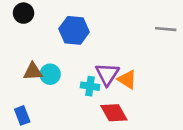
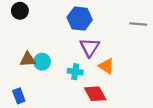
blue hexagon: (74, 30) -> (80, 19), moved
purple triangle: (107, 74) -> (90, 47), moved

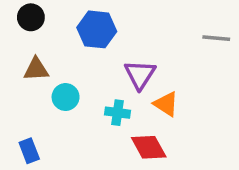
blue hexagon: (80, 19) -> (97, 29), moved
brown triangle: (28, 59) -> (36, 69), moved

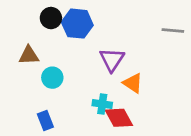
black circle: (31, 17) -> (51, 18), moved
cyan cross: (118, 113) -> (102, 104), moved
blue rectangle: (29, 151) -> (45, 121), moved

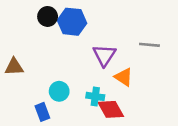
gray line: (173, 30) -> (149, 45), moved
brown triangle: (29, 55) -> (14, 67), moved
cyan circle: (52, 78) -> (59, 91), moved

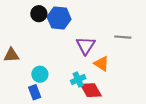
cyan circle: (59, 91) -> (40, 74), moved
cyan cross: (95, 96) -> (78, 80), turned -32

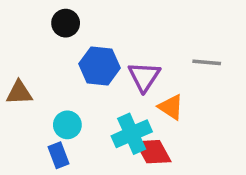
blue hexagon: (59, 18) -> (100, 66), moved
cyan cross: (78, 80) -> (132, 134), size x1.5

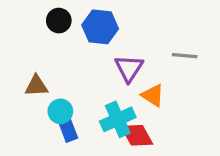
blue hexagon: (100, 66) -> (100, 27), moved
brown triangle: (19, 93) -> (36, 86), moved
blue rectangle: (58, 155) -> (68, 130), moved

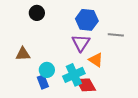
blue hexagon: (100, 27) -> (87, 20), moved
cyan circle: (60, 111) -> (47, 70), moved

